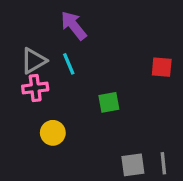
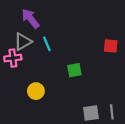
purple arrow: (74, 25) -> (30, 18), moved
pink cross: (35, 88) -> (13, 58), moved

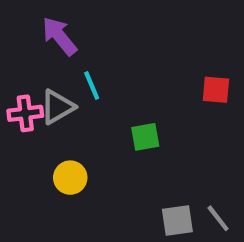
gray triangle: (23, 42) -> (57, 107), moved
gray line: (112, 112) -> (218, 218), turned -32

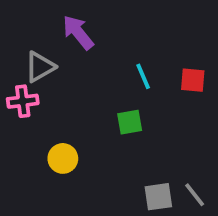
purple arrow: (60, 36) -> (78, 32), moved
cyan line: (92, 85) -> (143, 76), moved
gray triangle: (57, 107) -> (40, 67), moved

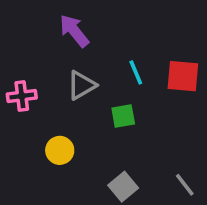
gray triangle: (40, 67) -> (81, 85), moved
red square: (193, 80) -> (183, 76), size x1.4
gray square: (158, 197) -> (123, 187), moved, turned -32

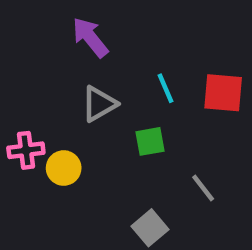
pink cross: (22, 96) -> (26, 150), moved
yellow circle: (60, 150) -> (64, 168), moved
gray line: (185, 185) -> (203, 188), moved

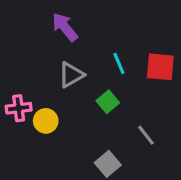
green square: (150, 141) -> (108, 102), turned -30

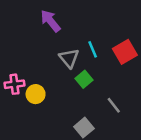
red square: (160, 67) -> (125, 52), turned -35
gray triangle: (71, 75) -> (69, 58), moved, turned -40

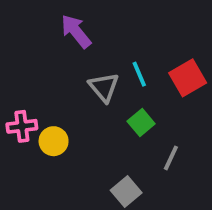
green square: (84, 79) -> (141, 123), moved
gray line: (114, 105) -> (171, 158), turned 63

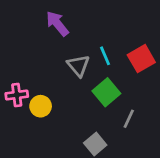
green square: (141, 123) -> (106, 92), size x1.4

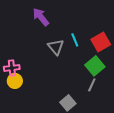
green square: (106, 92) -> (95, 66), moved
yellow circle: (41, 106) -> (15, 81), moved

